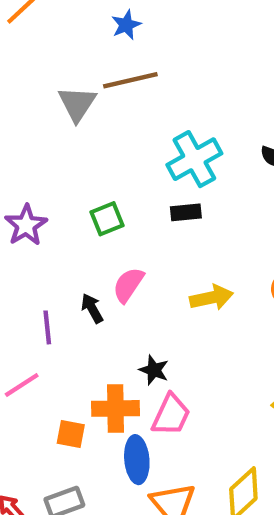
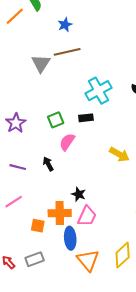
black rectangle: (186, 212) -> (86, 118), moved
pink semicircle: (128, 285) -> (67, 142), moved
yellow arrow: (211, 298) -> (119, 154), moved, turned 42
purple line: (47, 327) -> (18, 167), moved, turned -70

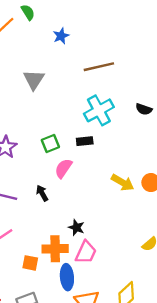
brown line: (67, 52) -> (99, 67), moved

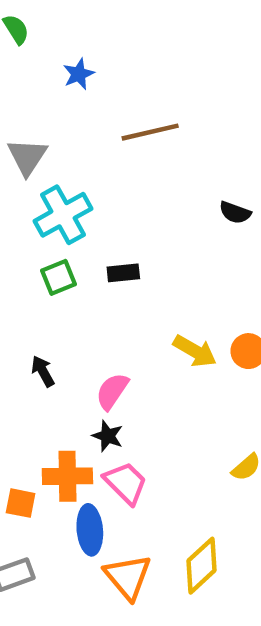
cyan cross: (99, 110) -> (63, 215), moved
pink semicircle: (63, 168) -> (112, 391), moved
pink trapezoid: (86, 252) -> (126, 483), turned -70

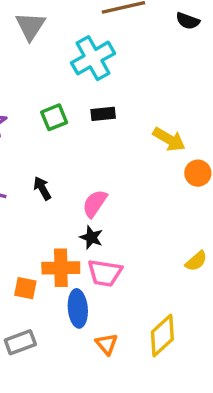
black semicircle: (235, 213) -> (188, 21), moved
cyan cross: (63, 215) -> (93, 58), moved
yellow arrow: (195, 351) -> (169, 139), moved
pink trapezoid: (126, 483) -> (105, 273), turned 144
orange triangle: (128, 577) -> (107, 344), size x0.6

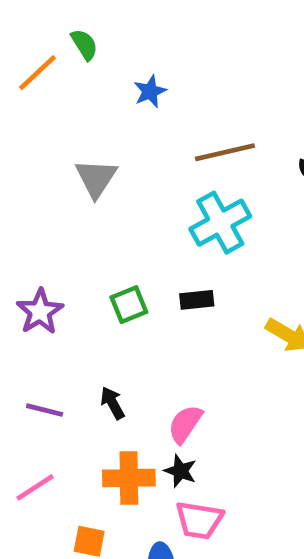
cyan cross: (93, 58) -> (220, 223), moved
orange cross: (61, 268) -> (129, 478), moved

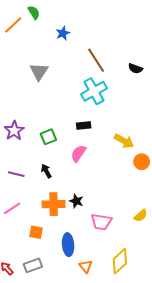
brown line: (225, 152) -> (96, 60), turned 70
green square: (129, 305) -> (48, 137), moved
pink semicircle: (185, 424) -> (78, 153), moved
pink trapezoid: (199, 520) -> (101, 222), moved

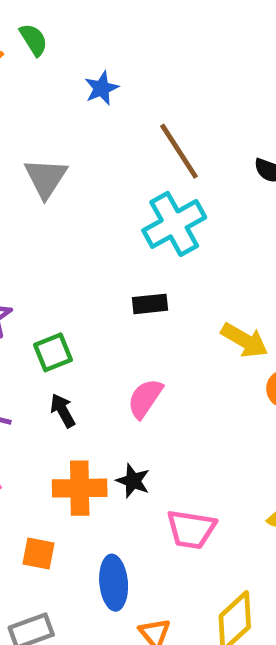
green square: (48, 137) -> (53, 352), moved
pink semicircle: (78, 153) -> (145, 398), moved

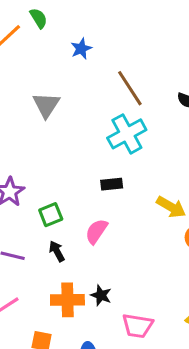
pink semicircle: (145, 398) -> (96, 231), moved

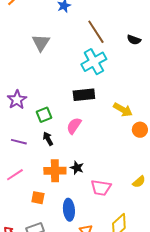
black rectangle: (112, 184) -> (84, 95), size x1.5

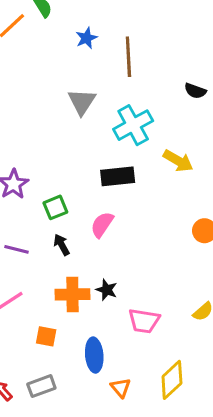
brown line: (96, 32) -> (128, 57), moved, turned 30
gray triangle: (41, 43) -> (82, 102), moved
yellow arrow: (123, 110) -> (178, 161), moved

